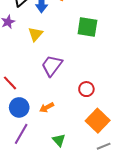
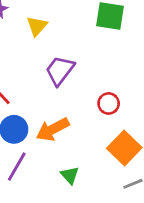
orange arrow: (47, 107) -> (53, 129), size x1.6

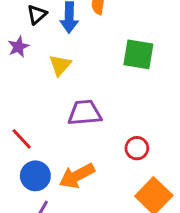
purple trapezoid: (60, 71) -> (85, 113), turned 48

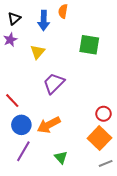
black triangle: (37, 14) -> (14, 18), moved
purple trapezoid: (85, 113) -> (54, 83), turned -40
red circle: (137, 148) -> (104, 114), moved

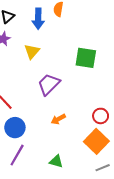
green square: (89, 45) -> (86, 58), moved
orange arrow: (49, 125) -> (58, 119), moved, size x0.6
green triangle: (61, 157) -> (56, 161), turned -32

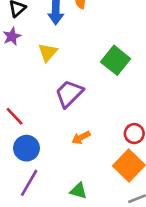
green square: (86, 58) -> (116, 60), turned 30

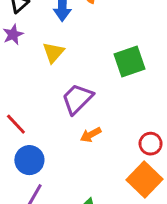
green square: (116, 60) -> (130, 61), turned 32
orange arrow: (81, 138) -> (91, 135), moved

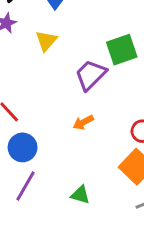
purple trapezoid: (77, 99) -> (91, 75), moved

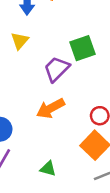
orange arrow: (83, 122) -> (51, 108), size x1.6

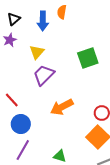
purple trapezoid: (57, 69) -> (44, 75), moved

